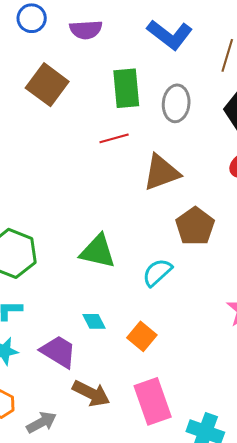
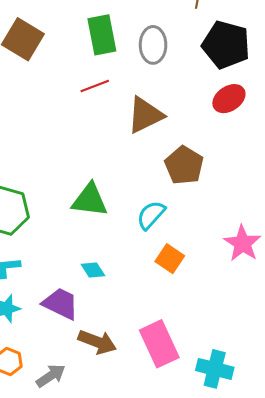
orange square: (142, 336) -> (170, 259), moved

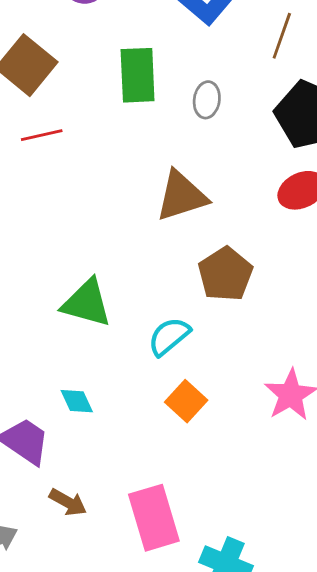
gray ellipse: (153, 45) -> (207, 100), size x0.7
red line: (95, 86) -> (42, 135), moved
brown arrow: (97, 342) -> (68, 502), size x0.7

